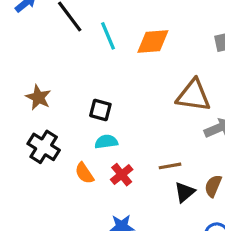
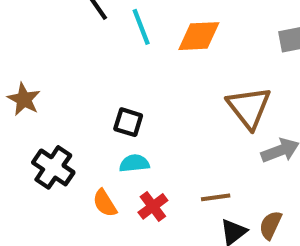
brown triangle: (193, 95) -> (249, 107), turned 42
brown star: (38, 97) -> (24, 99), moved

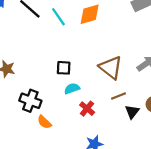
brown triangle: (249, 107) -> (111, 67), moved
orange semicircle: (105, 203) -> (44, 122), moved

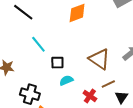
cyan line: (58, 17) -> (38, 44), moved
red cross: (87, 109) -> (90, 96), moved

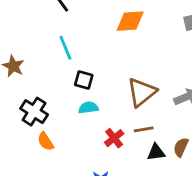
brown triangle: (99, 59) -> (142, 92), turned 30
black triangle: (121, 97) -> (156, 152), turned 32

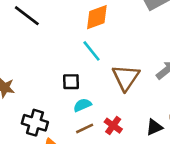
cyan line: (65, 48) -> (91, 51), moved
brown line: (144, 129) -> (85, 128), moved

